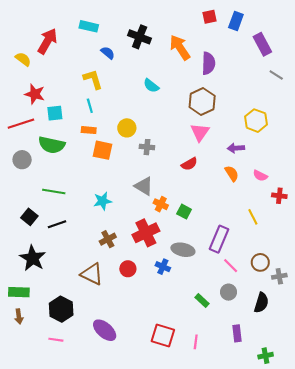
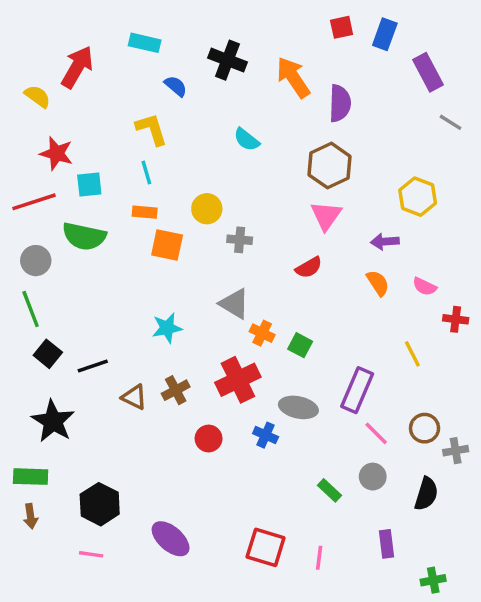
green line: (54, 191) -> (31, 309), moved, turned 60
brown triangle: (92, 274) -> (134, 397), moved, size x0.7

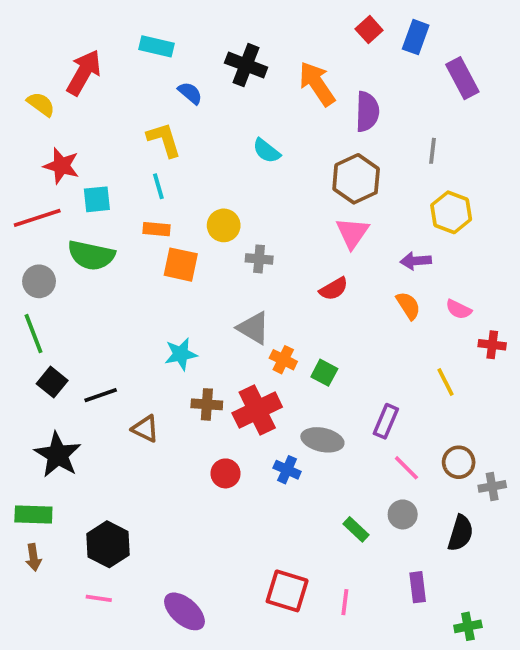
red square: (342, 27) -> (369, 30), turned -30
gray line: (450, 122) -> (432, 151), moved, turned 65
brown cross: (176, 390) -> (207, 404), moved, turned 32
purple rectangle: (357, 390) -> (386, 421), size x0.7
purple ellipse: (171, 539) -> (184, 611), moved

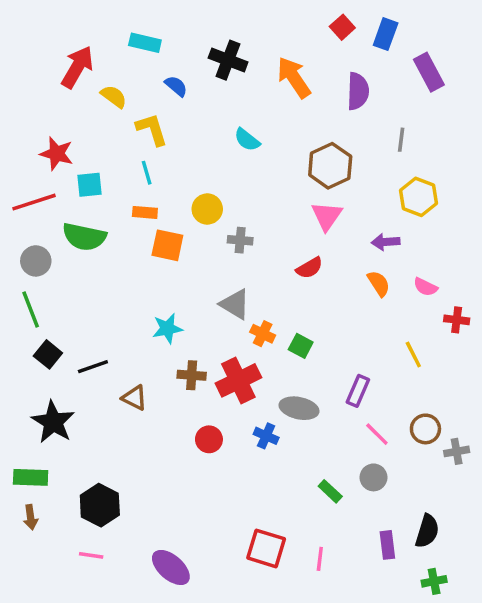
yellow semicircle: (41, 104) -> (114, 96), moved
purple semicircle: (367, 112) -> (358, 91), moved
black semicircle: (460, 533) -> (427, 531), moved

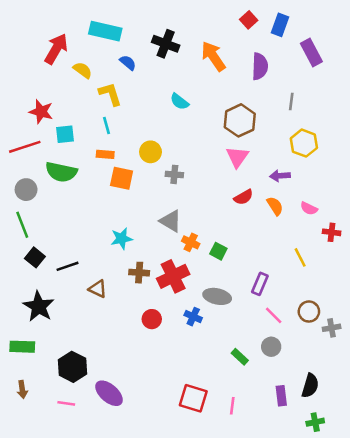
cyan rectangle: (145, 43) -> (105, 31), size x1.4
red semicircle: (309, 268) -> (244, 197), moved
brown arrow: (31, 517) -> (22, 389), moved
purple ellipse: (171, 567) -> (109, 393), moved

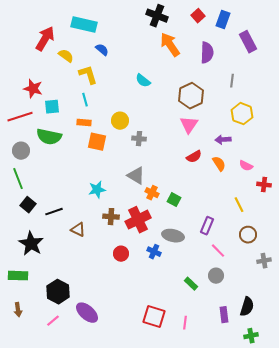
black cross: (166, 44) -> (157, 16), moved
brown circle: (309, 312) -> (248, 235), moved
pink line: (66, 403) -> (53, 321), turned -48

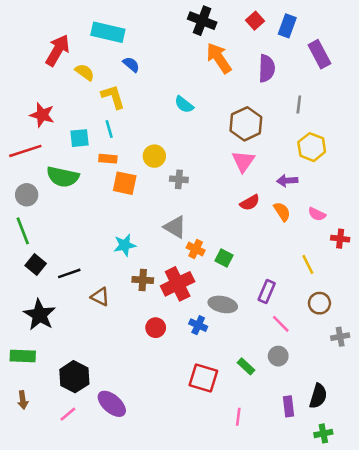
cyan square: (52, 107) -> (80, 138), moved
red square: (154, 317) -> (203, 378), moved

